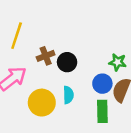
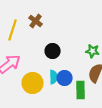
brown cross: (46, 56) -> (36, 21), moved, turned -32
blue circle: (102, 84) -> (65, 78), moved

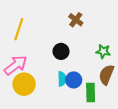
brown cross: (36, 21) -> (76, 20), moved
yellow circle: (33, 83) -> (24, 84), moved

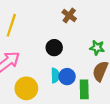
yellow circle: (24, 84) -> (26, 88), moved

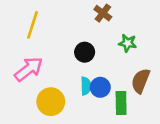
green star: (97, 48) -> (128, 43), moved

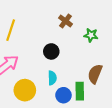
green star: (128, 43) -> (91, 35), moved
blue circle: (100, 87) -> (63, 95), moved

